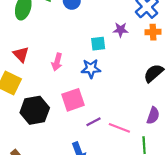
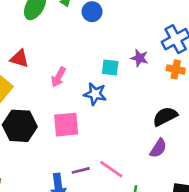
red triangle: (21, 54) -> (19, 59), turned -42
purple semicircle: (153, 116) -> (158, 148), moved
purple line: (93, 122) -> (81, 170), moved

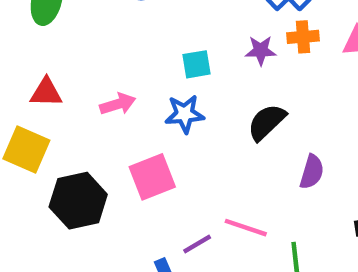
purple star: (139, 58) -> (261, 50), moved
pink arrow: (58, 77) -> (118, 104), turned -120
black semicircle: (165, 116) -> (267, 122), moved

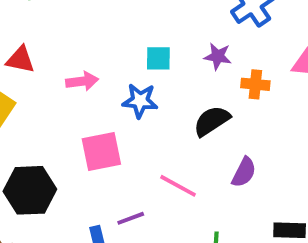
orange cross: (303, 37) -> (255, 84), moved
black hexagon: (78, 201) -> (30, 190), moved
pink line: (246, 228) -> (178, 186), moved

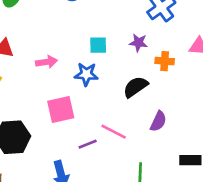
purple line: (131, 218) -> (88, 144), moved

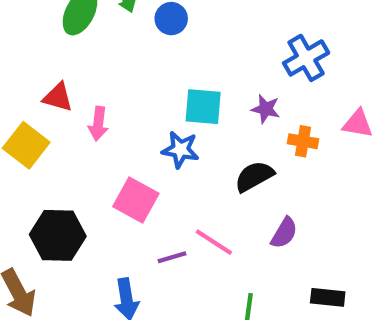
cyan square: (98, 45) -> (203, 107), size x1.4
pink arrow: (46, 62) -> (98, 124), moved, turned 100
pink square: (61, 109) -> (136, 200), turned 36

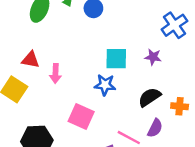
orange cross: (303, 141) -> (180, 106), moved
purple semicircle: (284, 233) -> (155, 128), moved

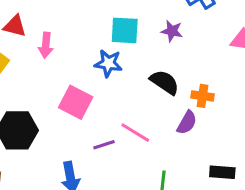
black semicircle: (150, 97) -> (165, 82), turned 65
purple semicircle: (155, 128) -> (187, 123), moved

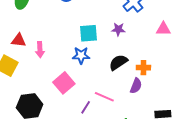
black semicircle: (165, 82) -> (118, 62), turned -60
pink square: (76, 102) -> (64, 83), turned 30
purple line: (104, 145) -> (86, 107), turned -32

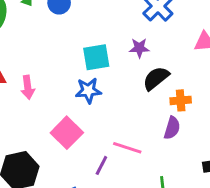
black semicircle: (118, 62) -> (156, 78), moved

